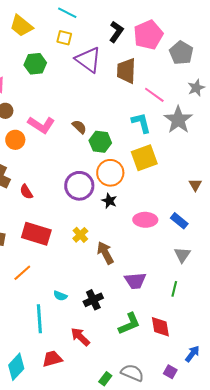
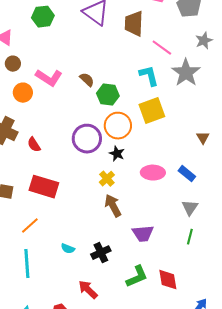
yellow cross: (80, 235) -> (107, 179), moved
green line: (174, 289) -> (190, 237), moved
cyan line: (39, 319) -> (27, 264), moved

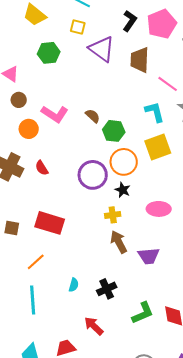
red semicircle: (34, 145) -> (42, 168), moved
yellow cross: (107, 179) -> (113, 215), turned 35
purple trapezoid: (143, 234) -> (149, 256), moved
cyan semicircle: (68, 249) -> (74, 285), turned -96

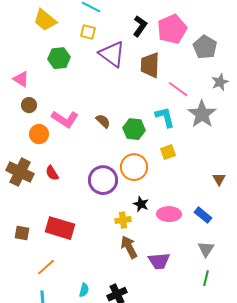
green hexagon: (114, 131) -> (134, 129), moved
yellow square: (158, 147) -> (168, 152), size x0.6
black star: (123, 190) -> (141, 204), moved

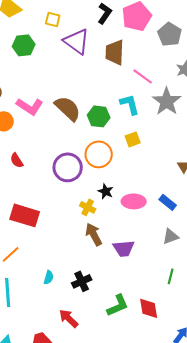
brown semicircle: (103, 121) -> (68, 108), size x1.8
yellow cross: (123, 220) -> (88, 207), turned 35
gray triangle: (206, 249) -> (171, 236), turned 36
green line: (206, 278) -> (171, 276), moved

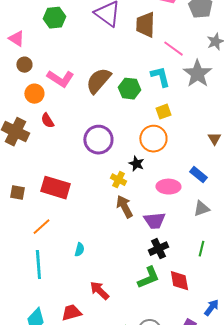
brown semicircle: (68, 108) -> (98, 81), turned -92
orange circle: (99, 154) -> (153, 139), moved
red semicircle: (17, 160) -> (47, 121), moved
pink ellipse: (134, 201) -> (168, 187), moved
black cross: (82, 281) -> (158, 249), moved

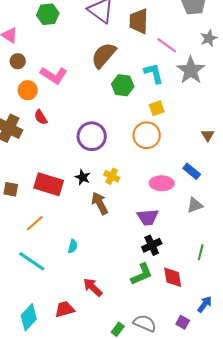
brown semicircle: (98, 81) -> (104, 55), moved
black star: (136, 164) -> (83, 177), moved
brown arrow: (124, 207) -> (100, 203), moved
green line: (201, 249) -> (201, 252), moved
cyan line: (38, 265) -> (32, 261), turned -52

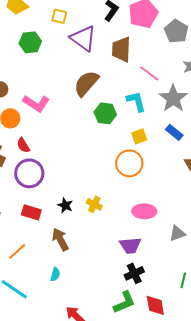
purple circle: (92, 136) -> (29, 173), moved
blue rectangle: (192, 171) -> (174, 132), moved
red rectangle: (49, 184) -> (31, 212), size x0.7
brown arrow: (100, 203) -> (60, 239), moved

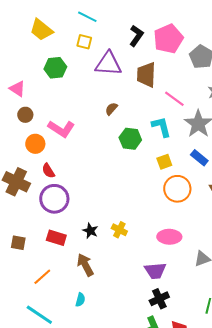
purple triangle: (83, 38) -> (108, 64), turned -32
brown semicircle: (86, 83) -> (111, 109), size x0.5
orange circle: (129, 163) -> (177, 189), moved

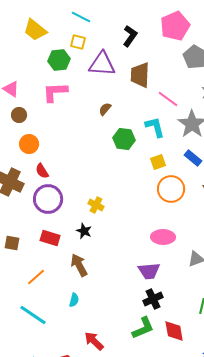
pink pentagon: (168, 39) -> (175, 26), moved
green hexagon: (55, 68) -> (59, 60), moved
pink L-shape: (61, 129) -> (55, 92), moved, turned 144
yellow cross: (119, 230) -> (96, 205), moved

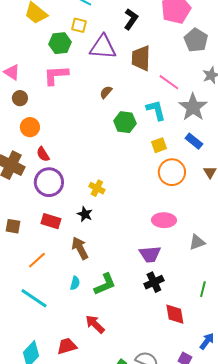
green L-shape: (143, 328) -> (105, 284), moved

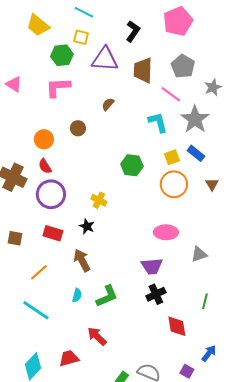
gray pentagon: (196, 40) -> (183, 66), moved
brown circle: (20, 98) -> (78, 128), moved
green hexagon: (125, 122) -> (132, 165), moved
orange circle: (30, 127) -> (44, 139), moved
yellow square: (159, 145) -> (172, 157), moved

